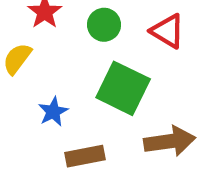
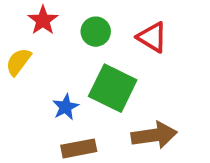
blue star: (53, 112) -> (66, 107), moved

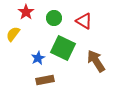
brown arrow: (154, 135) -> (96, 61), moved, turned -115

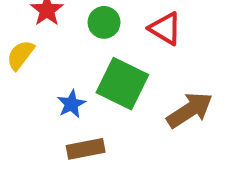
brown arrow: (96, 61) -> (190, 110), turned 90

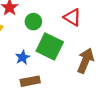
green circle: (104, 22) -> (33, 22), moved
brown arrow: (190, 110) -> (85, 61), turned -35

